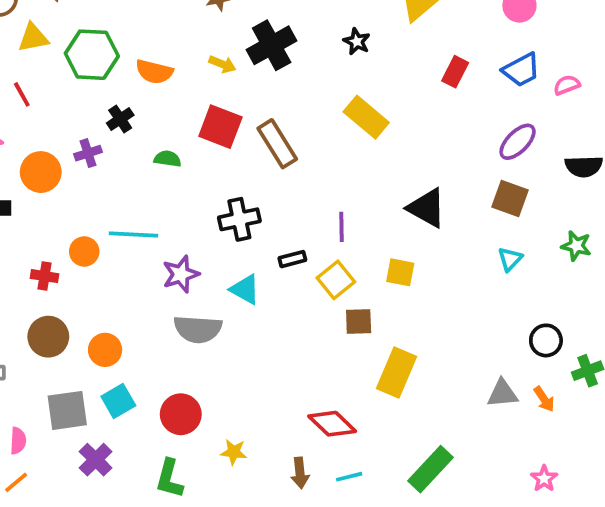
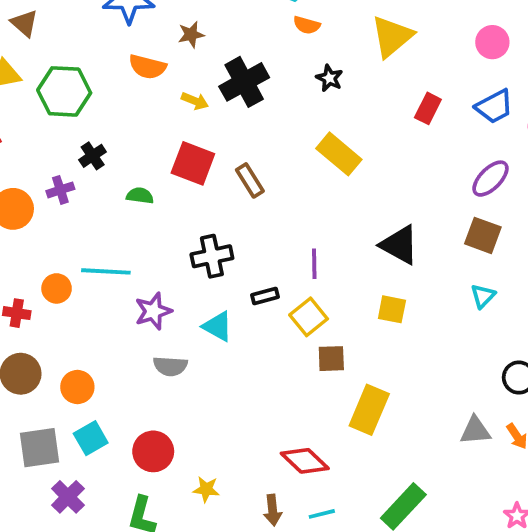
orange semicircle: (154, 72) -> (148, 67), moved
brown rectangle: (277, 144) -> (250, 180), size x0.7
yellow square: (400, 272) -> (392, 309), moved
gray semicircle: (198, 329) -> (170, 366), size x0.7

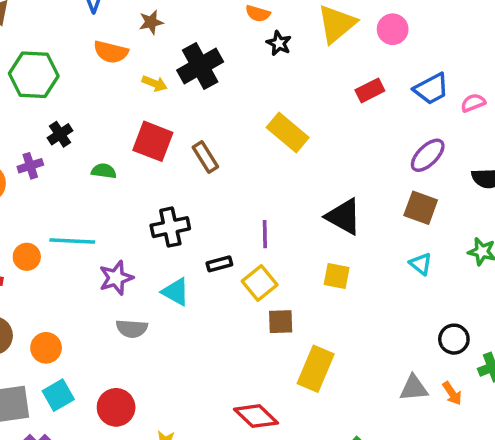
pink circle: (492, 42) -> (393, 29), moved
black star: (329, 78) -> (279, 43), moved
red rectangle: (428, 108) -> (370, 90), turned 36
cyan triangle: (483, 296) -> (421, 264), turned -35

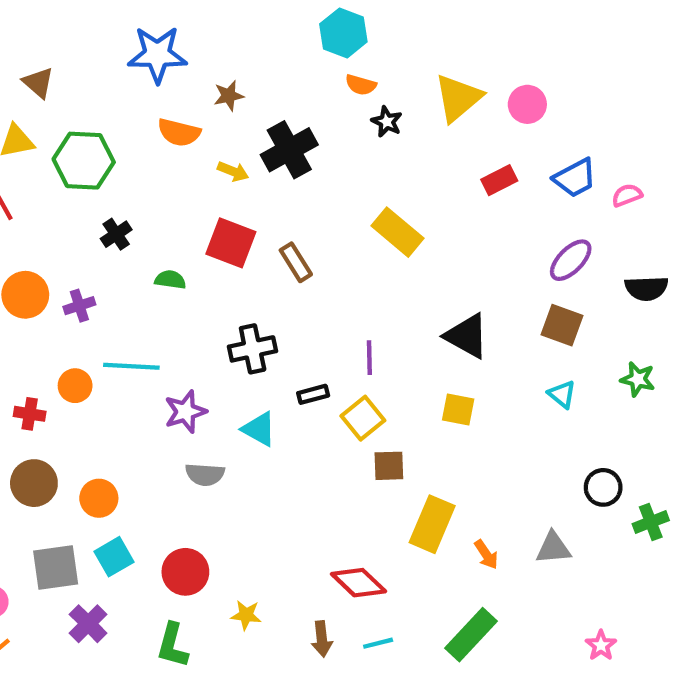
purple cross: (30, 166) -> (79, 306), moved
orange arrow: (452, 393) -> (486, 554), moved

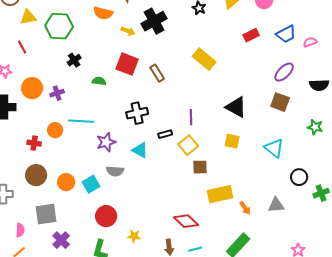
cyan triangle: (562, 394) -> (274, 148), moved, size x1.5
yellow rectangle: (432, 524) -> (220, 194), turned 55
cyan square: (114, 557) -> (91, 184), moved

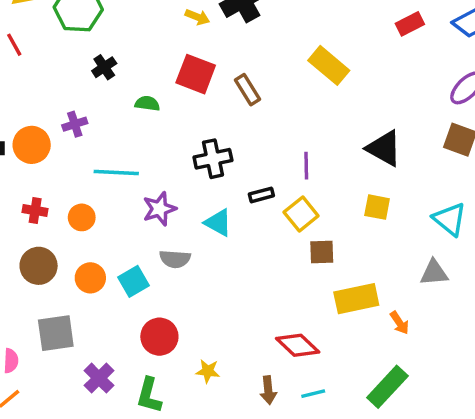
orange circle: (32, 88) -> (32, 145), moved
orange circle: (55, 130) -> (82, 217), moved
gray triangle: (276, 205) -> (434, 273), moved
purple cross: (61, 240) -> (99, 378), moved

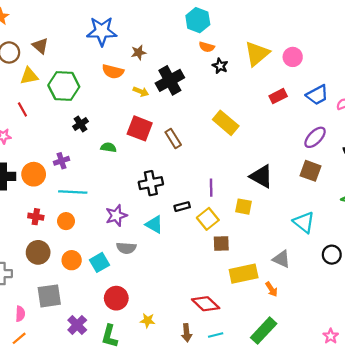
cyan line: (116, 173) -> (73, 192), moved
yellow square: (377, 207) -> (244, 207), moved
gray triangle: (434, 273) -> (282, 259), moved, turned 30

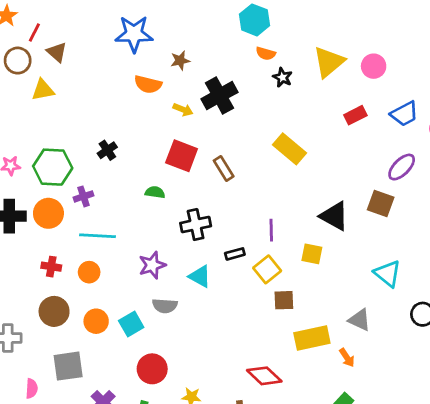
green hexagon: (64, 86) -> (53, 167), moved
red line: (22, 109) -> (34, 33), moved, turned 56
green semicircle: (108, 147) -> (155, 192), moved
brown square: (311, 171) -> (381, 203), moved

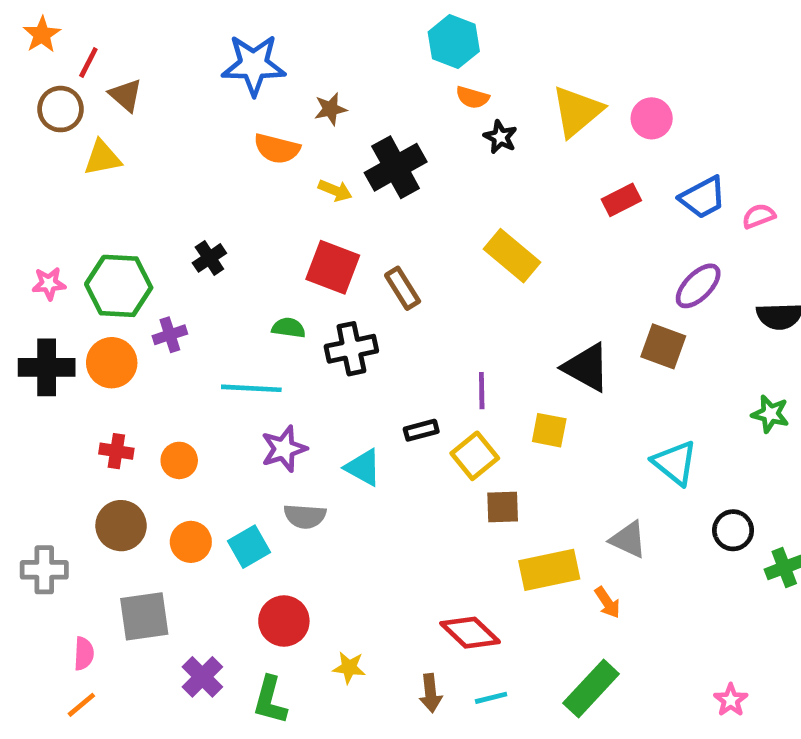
black cross: (196, 225) -> (351, 349), moved
cyan line: (98, 236) -> (251, 388), moved

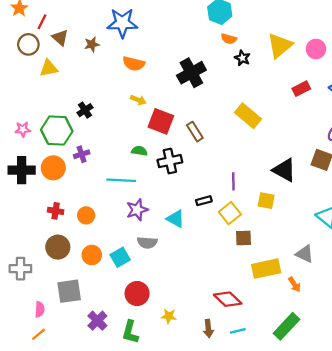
brown star: (330, 109) -> (92, 44), moved
yellow arrow: (335, 190) -> (138, 100), moved
black cross: (209, 258) -> (85, 110), moved

